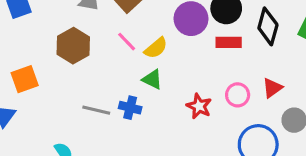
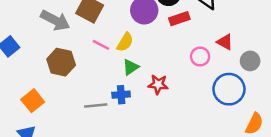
green triangle: (152, 79) -> (131, 67), turned -42
red triangle: (272, 88) -> (225, 42), turned -36
red star: (199, 106) -> (158, 84), moved

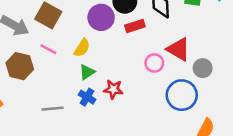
red triangle: (225, 42) -> (178, 49), size x1.5
pink line: (101, 45) -> (48, 49), moved
blue cross: (121, 95) -> (87, 97), moved, turned 35

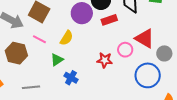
green triangle: (87, 72) -> (57, 60), moved
red star: (113, 89) -> (105, 60), moved
gray line: (52, 109) -> (31, 87), moved

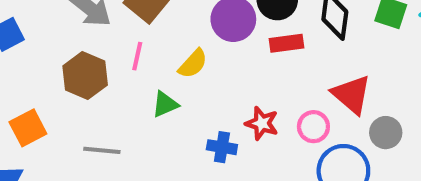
pink line: (39, 39) -> (137, 56), turned 64
pink circle: (125, 50) -> (313, 127), moved
blue cross: (71, 78) -> (222, 147), moved, turned -32

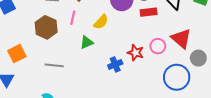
pink circle: (313, 127) -> (158, 46), moved
blue cross: (222, 147) -> (115, 64), turned -32

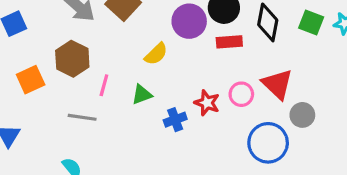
pink line: (73, 18) -> (104, 85), moved
green triangle: (87, 42) -> (142, 95), moved
orange square: (17, 54) -> (31, 80), moved

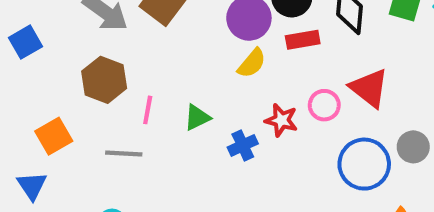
yellow semicircle: (156, 54) -> (252, 63), moved
orange square: (31, 80) -> (54, 136), moved
gray circle: (302, 115) -> (413, 147), moved

